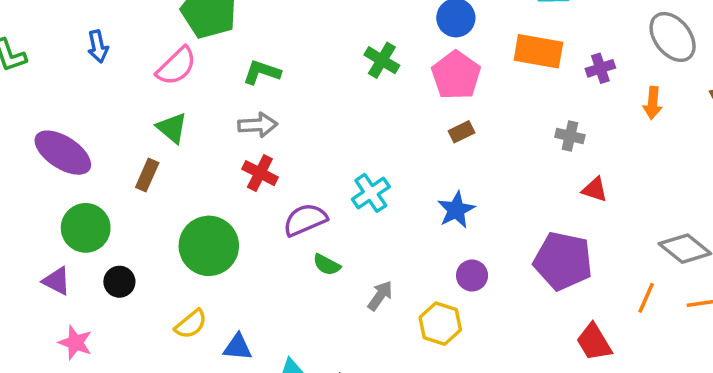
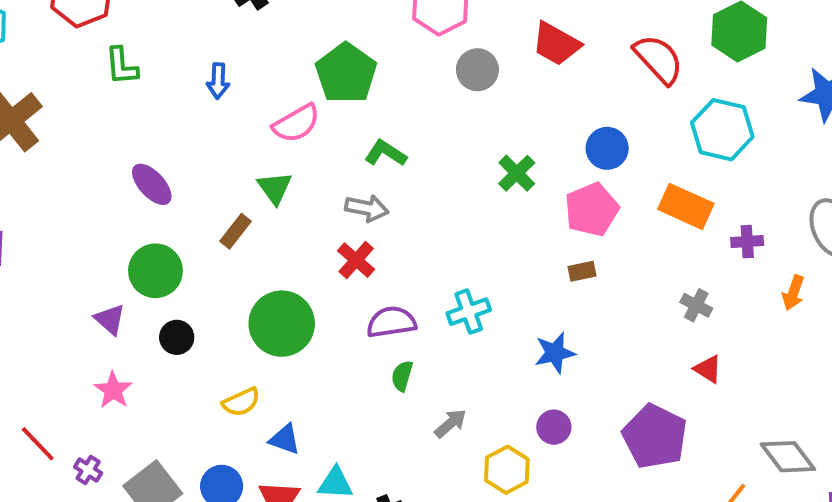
purple ellipse: (63, 153) -> (152, 184), size x0.7
green semicircle: (327, 265) -> (402, 376), turned 64

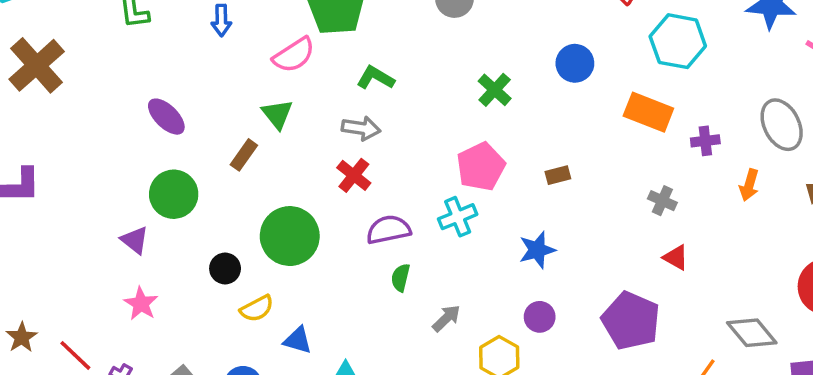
pink pentagon: (592, 209) -> (481, 167), moved
black circle: (177, 337) -> (225, 268), moved

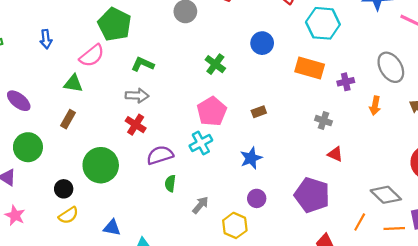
green triangle: (277, 114) -> (73, 83), moved, turned -36
yellow semicircle: (257, 309) -> (68, 215), moved

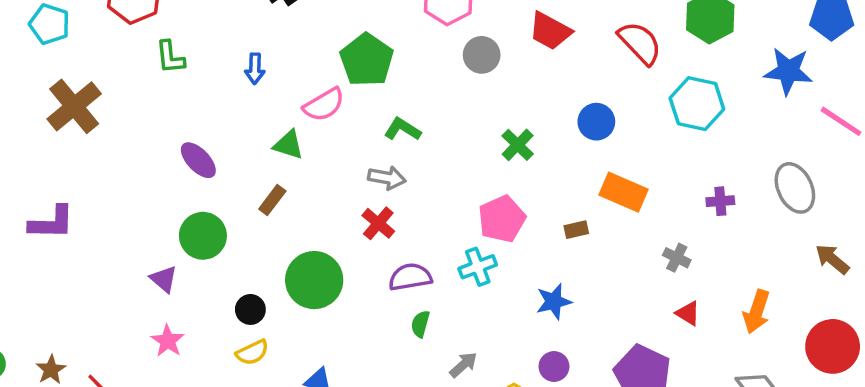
orange rectangle: (310, 68) -> (624, 192), moved
orange arrow: (375, 106) -> (757, 312), moved, size x1.4

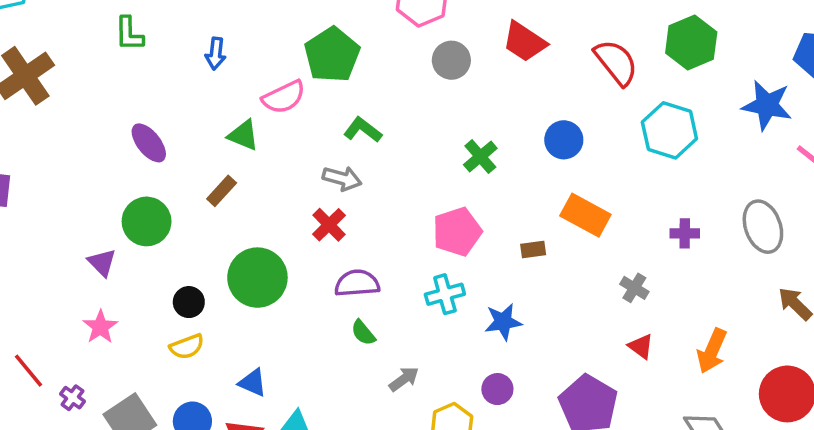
cyan cross: (478, 267) -> (445, 294), moved
green semicircle: (420, 324) -> (363, 333), turned -60

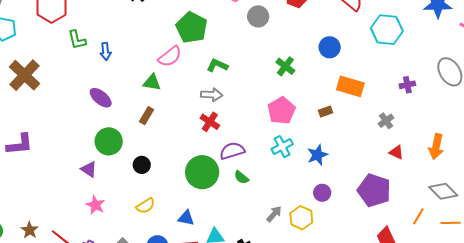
blue arrow: (216, 53) -> (106, 51), moved
green circle: (257, 278) -> (202, 172), moved
gray cross: (634, 288) -> (386, 121), turned 35
black circle: (189, 302) -> (142, 165), moved
gray arrow: (404, 379) -> (274, 214), moved

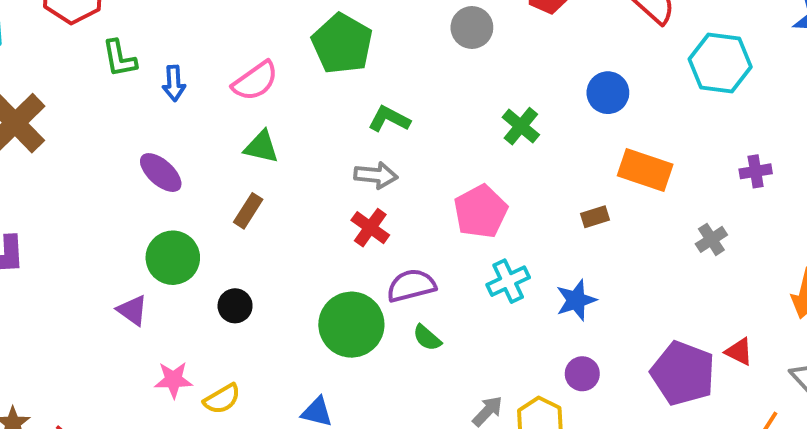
pink semicircle: (170, 57) -> (255, 81), moved
pink pentagon: (281, 111) -> (481, 212), moved
red triangle: (396, 152) -> (739, 352), moved
pink star: (96, 205) -> (173, 380), moved, turned -30
yellow semicircle: (146, 206) -> (222, 399), moved

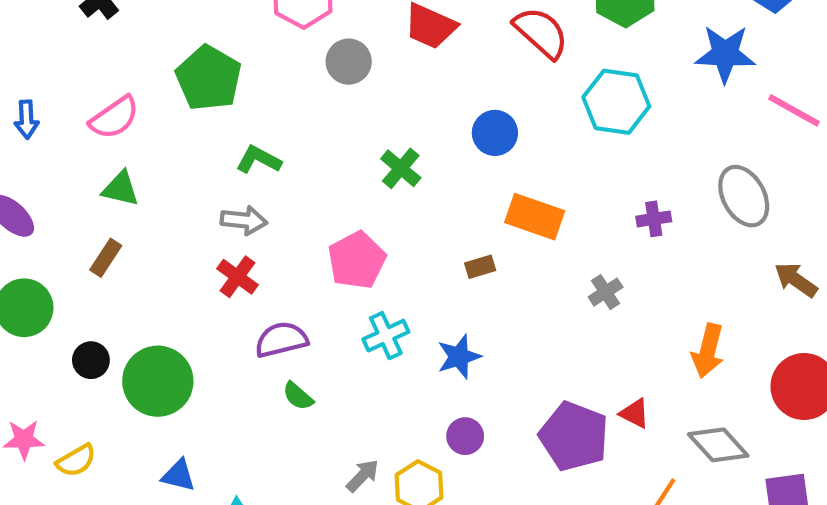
green circle: (351, 325) -> (158, 381), moved

